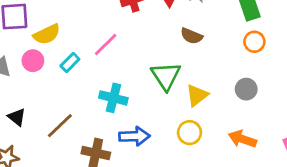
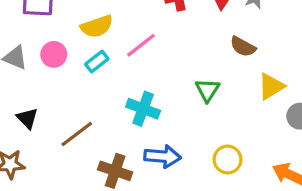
yellow semicircle: (47, 34) -> (97, 26), moved
green triangle: (166, 76) -> (207, 90), size x0.7
yellow triangle: (197, 95) -> (271, 86), moved

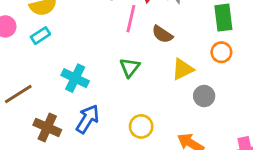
pink line: (141, 45) -> (131, 19), moved, turned -44
blue arrow: (163, 156) -> (88, 119), turned -68

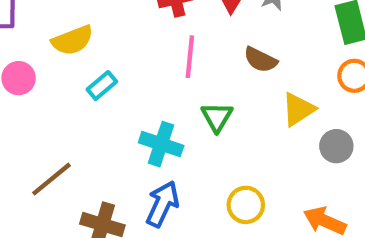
pink line: (131, 19) -> (190, 57), moved
cyan rectangle: (40, 36) -> (102, 86), moved
cyan cross: (75, 78) -> (161, 144), moved

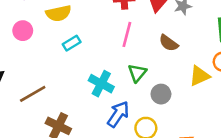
yellow triangle: (298, 109) -> (200, 76), moved
gray circle: (336, 146) -> (161, 94), moved
blue arrow: (162, 204) -> (118, 114), moved

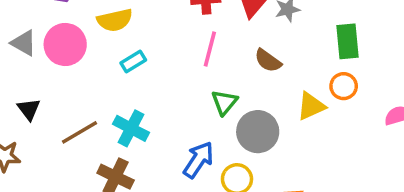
pink circle: (23, 31) -> (65, 44), size x1.5
cyan cross: (101, 84) -> (131, 128), moved
gray circle: (161, 94) -> (258, 132), size x1.5

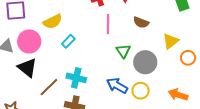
orange circle: (344, 86) -> (188, 58), moved
black triangle: (29, 109) -> (27, 68), moved, size x1.5
blue arrow: (198, 160) -> (117, 86), turned -80

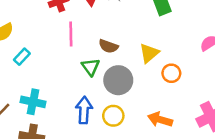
brown semicircle: (141, 22) -> (108, 46), moved
blue arrow: (117, 86) -> (84, 110), turned 65

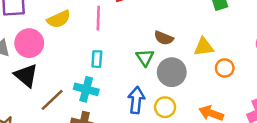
pink line: (71, 34) -> (98, 18), moved
yellow triangle: (149, 53) -> (204, 47), turned 30
cyan rectangle: (22, 57) -> (97, 59), moved, turned -42

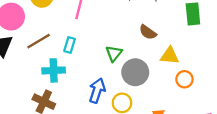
brown semicircle: (164, 38) -> (148, 32), moved
cyan cross: (86, 89) -> (54, 70), turned -30
brown line: (52, 100) -> (39, 41), moved

